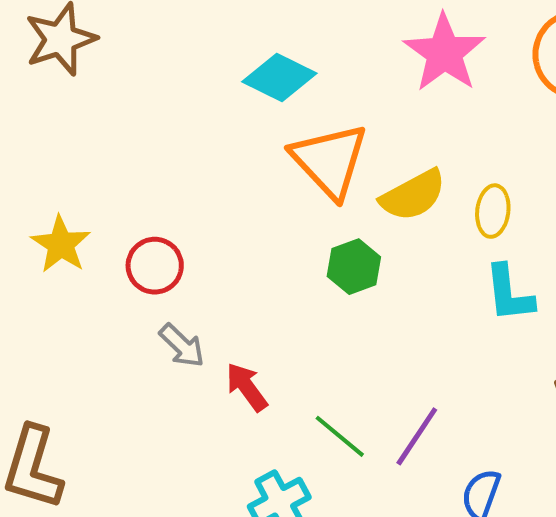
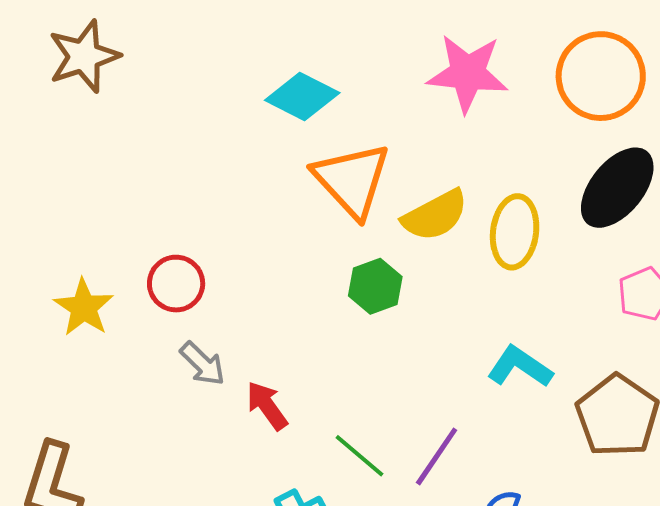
pink star: (444, 53) -> (468, 73), turned -30
yellow ellipse: (493, 211) -> (515, 232), size x1.4
yellow star: (61, 244) -> (84, 307), moved
cyan L-shape: (509, 293) -> (520, 367), moved, turned 130

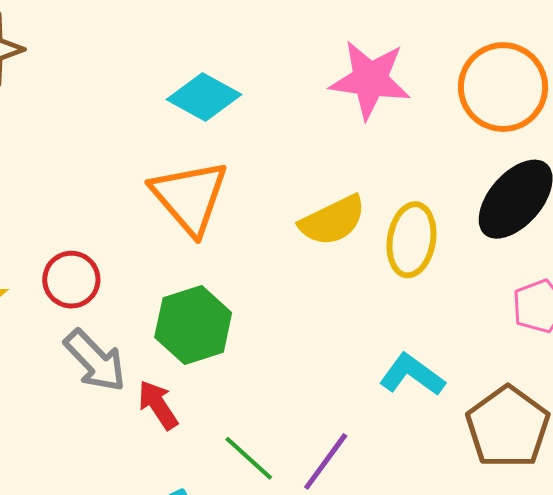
orange triangle: (352, 180) -> (190, 197), moved
green hexagon: (375, 286) -> (193, 325), moved, size x1.4
gray arrow: (203, 364) -> (95, 361), size x1.4

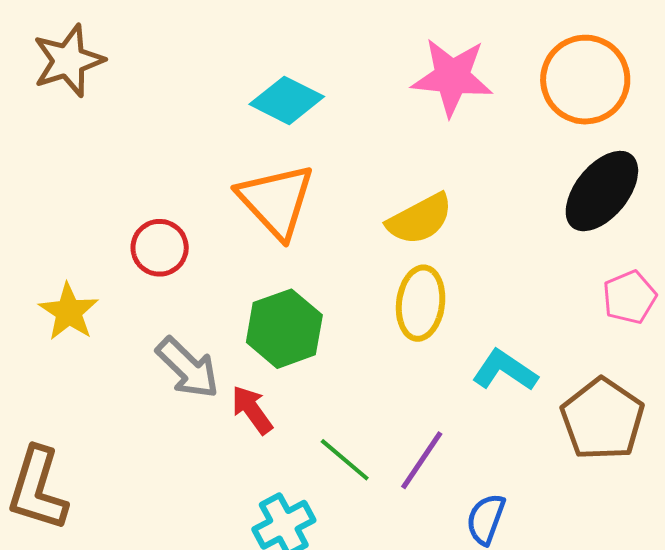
yellow ellipse: (411, 240) -> (421, 303), moved
red circle: (71, 280) -> (160, 248), moved

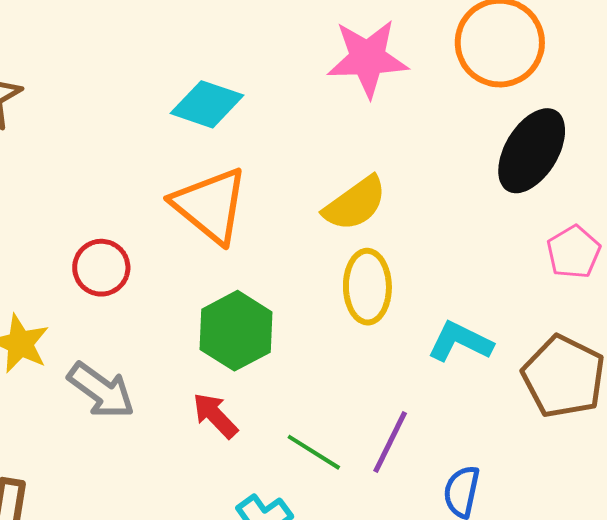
gray arrow: (188, 368) -> (101, 390), moved

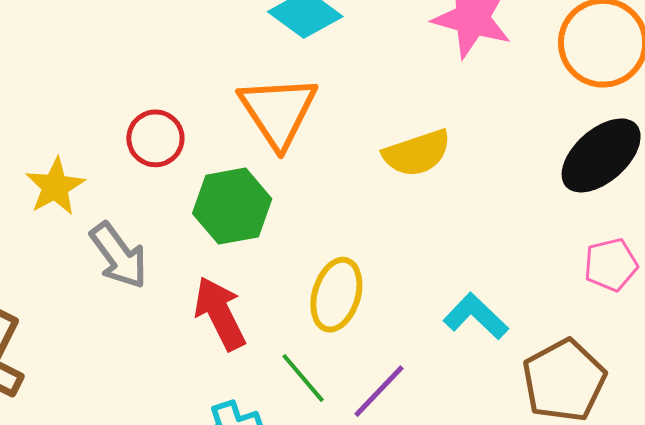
yellow ellipse: (367, 287) -> (336, 295), moved
green hexagon: (236, 331) -> (232, 206), moved
red arrow: (215, 415) -> (220, 313), size x1.4

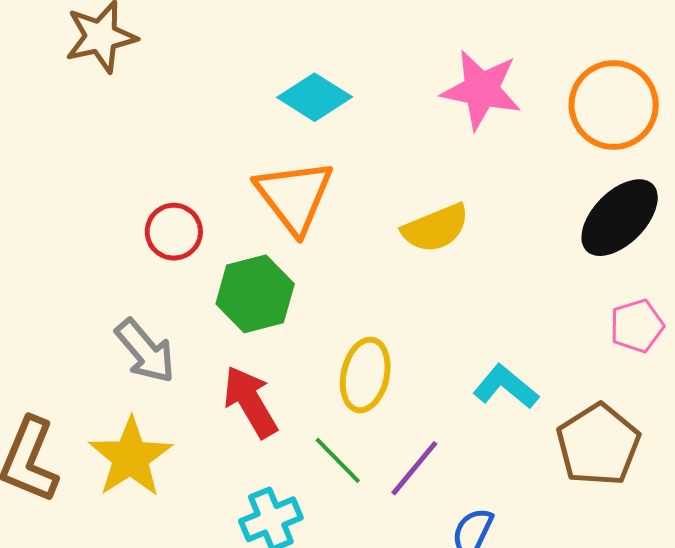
yellow star: (55, 187) -> (131, 457), moved, size x1.4

